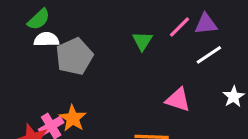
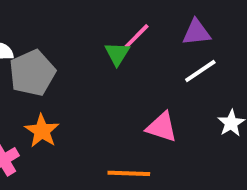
pink line: (179, 27) -> (137, 36), moved
orange star: (73, 118) -> (42, 131), moved

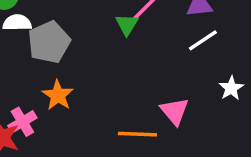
pink triangle: (162, 127) -> (175, 111), moved, turned 32

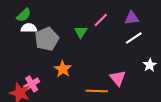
green triangle: (127, 24) -> (81, 32), moved
orange star: (58, 95) -> (63, 69), moved

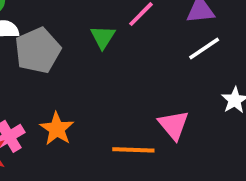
orange star: (63, 69) -> (57, 129), moved

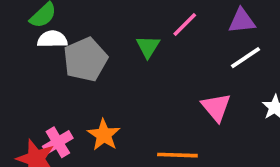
pink triangle: (174, 125) -> (216, 107), moved

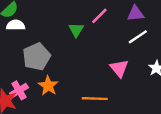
gray pentagon: (85, 59) -> (37, 57), moved

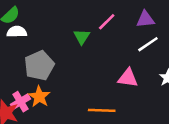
pink triangle: (119, 68) -> (128, 78), turned -42
orange star: (48, 86) -> (39, 97), moved

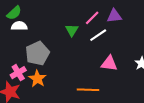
purple triangle: (145, 19) -> (114, 16), moved
white line: (148, 44) -> (98, 35), moved
pink cross: (21, 102) -> (18, 73), moved

